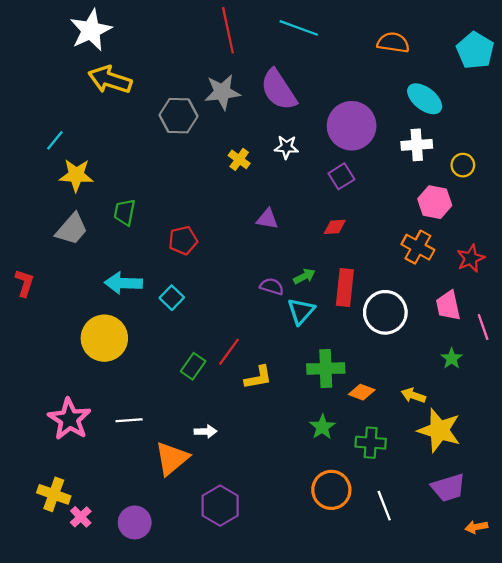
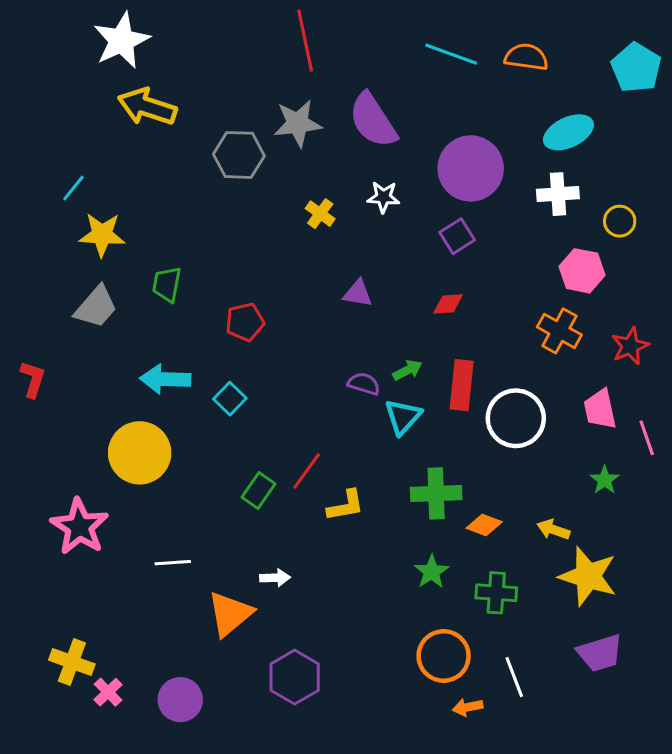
cyan line: (299, 28) -> (451, 54), moved
cyan ellipse: (425, 99) -> (568, 132), turned -63
pink star: (69, 419) -> (79, 527), moved
orange arrow: (476, 527) -> (468, 707), moved

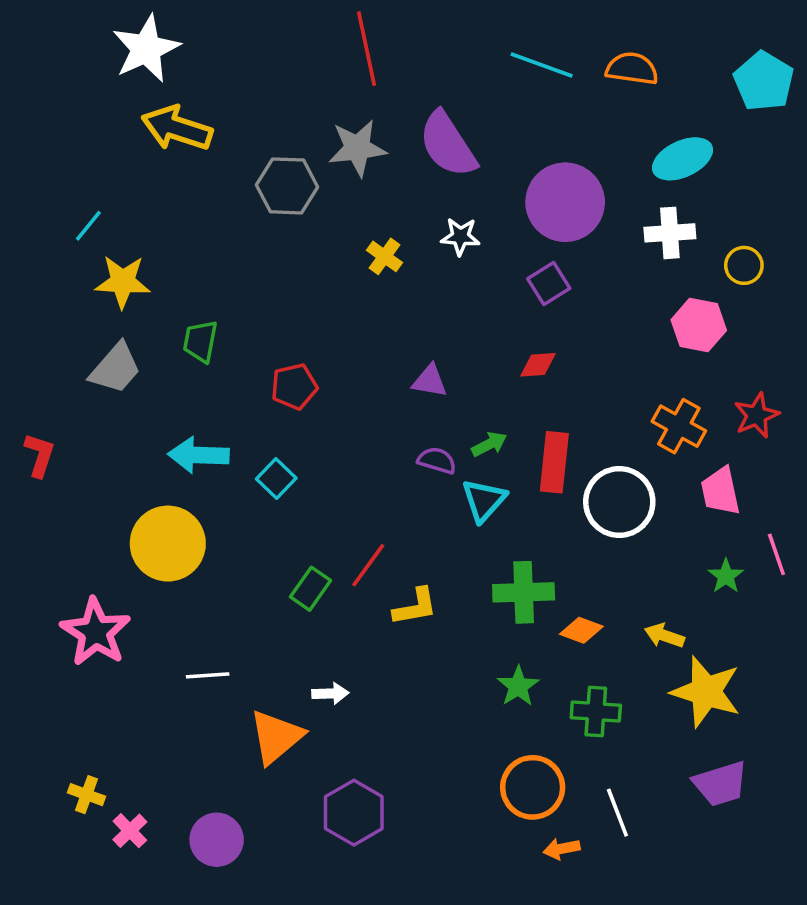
purple triangle: (358, 293) -> (430, 381), moved
orange cross: (559, 331) -> (679, 426), moved
pink line: (647, 438) -> (776, 554), moved
yellow cross: (72, 662) -> (87, 795), size x0.7

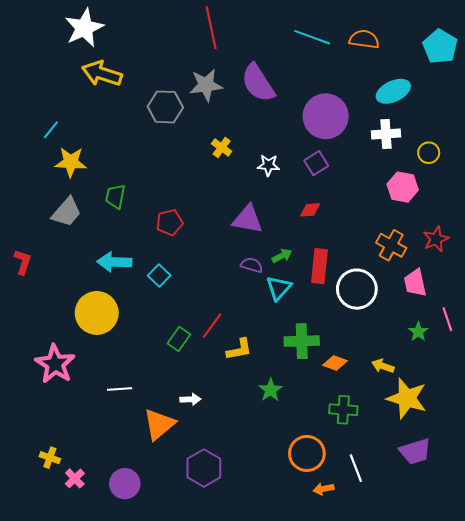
white star: (460, 237) -> (268, 165), moved
purple triangle: (430, 381) -> (248, 219), size x1.5
green star: (518, 686) -> (270, 390), moved

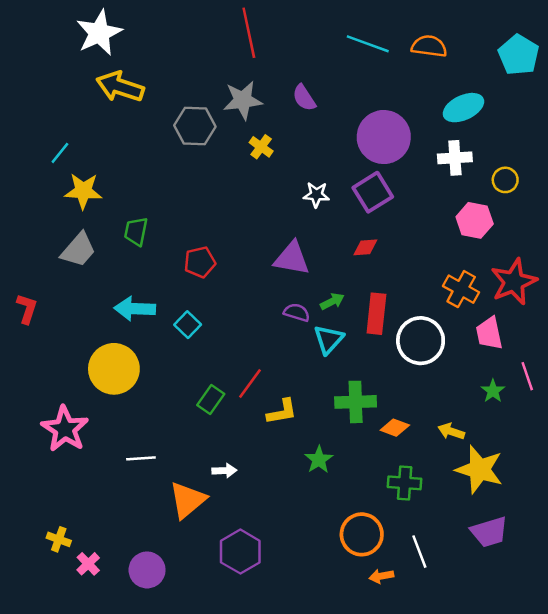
purple semicircle: (258, 83) -> (304, 98), size x0.6
yellow cross: (222, 147) -> (261, 147), moved
purple square: (316, 163) -> (373, 192), size x1.4
red star: (436, 239) -> (514, 282), size x1.5

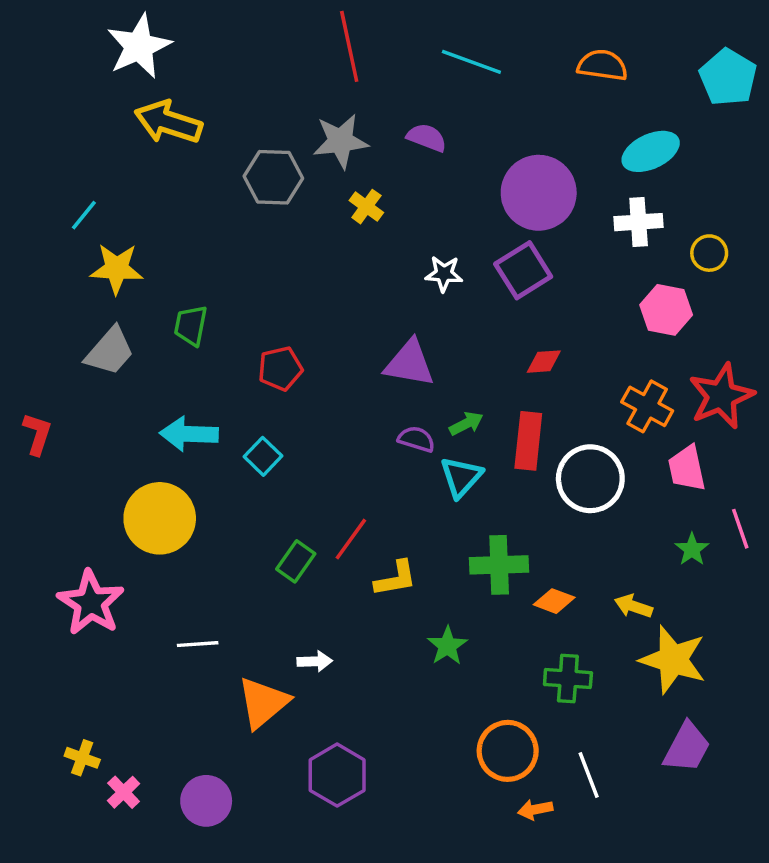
cyan line: (368, 44) -> (471, 62), moved
purple semicircle: (304, 98) -> (427, 138), turned 144
red diamond: (365, 247) -> (544, 362), moved
purple trapezoid: (489, 532) -> (687, 747), turned -45

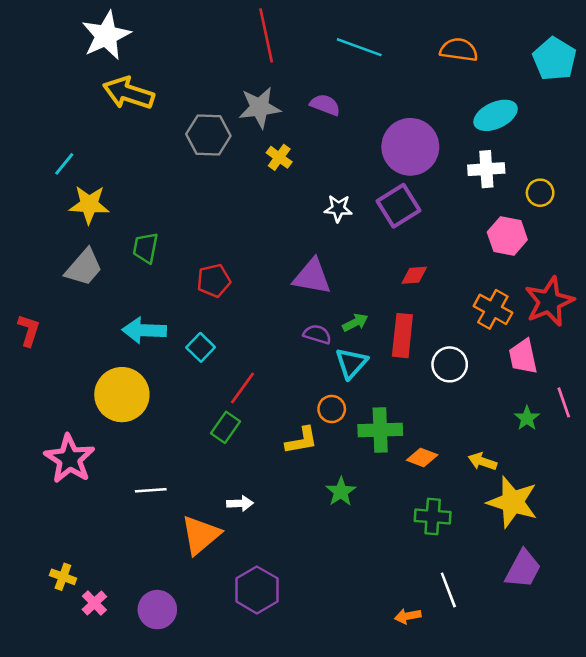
white circle: (590, 479) -> (450, 364), size x0.7
red line: (351, 539) -> (243, 388), moved
orange circle: (508, 751) -> (332, 409), moved, size x0.6

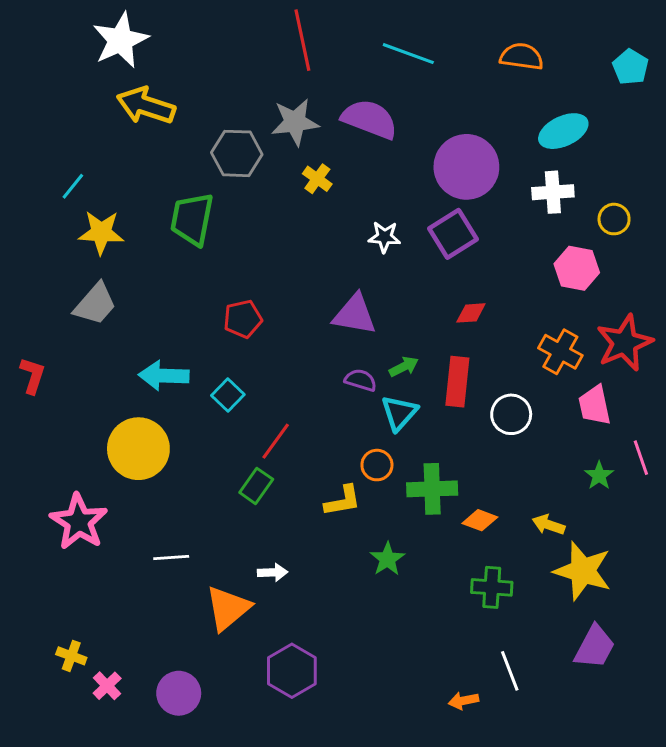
cyan pentagon: (555, 59) -> (630, 67), size x0.7
purple semicircle: (325, 105) -> (370, 119), size x1.6
green trapezoid: (146, 248) -> (192, 219), moved, size x1.5

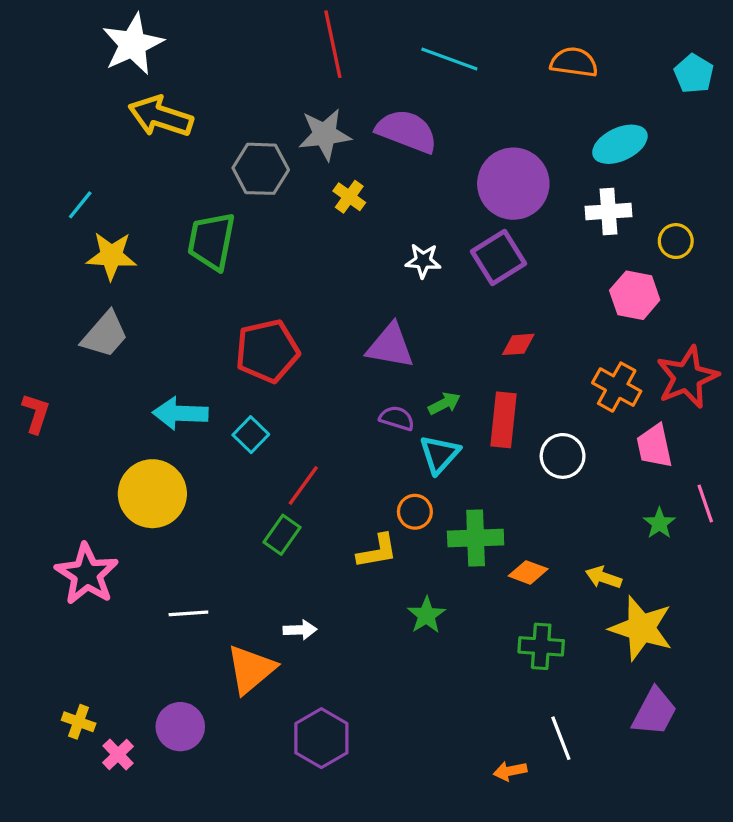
red pentagon: (243, 319) -> (267, 351), size x1.5
purple circle: (179, 693) -> (180, 727), moved

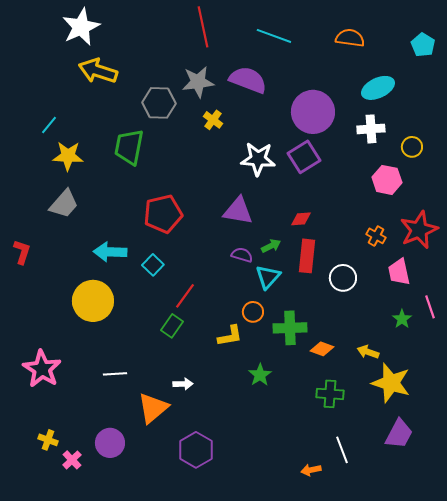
white star: (423, 261) -> (258, 159), size x1.6
red diamond: (518, 344) -> (301, 219), moved
orange cross: (617, 387) -> (376, 236), size x0.7
pink star: (87, 574) -> (42, 369), moved

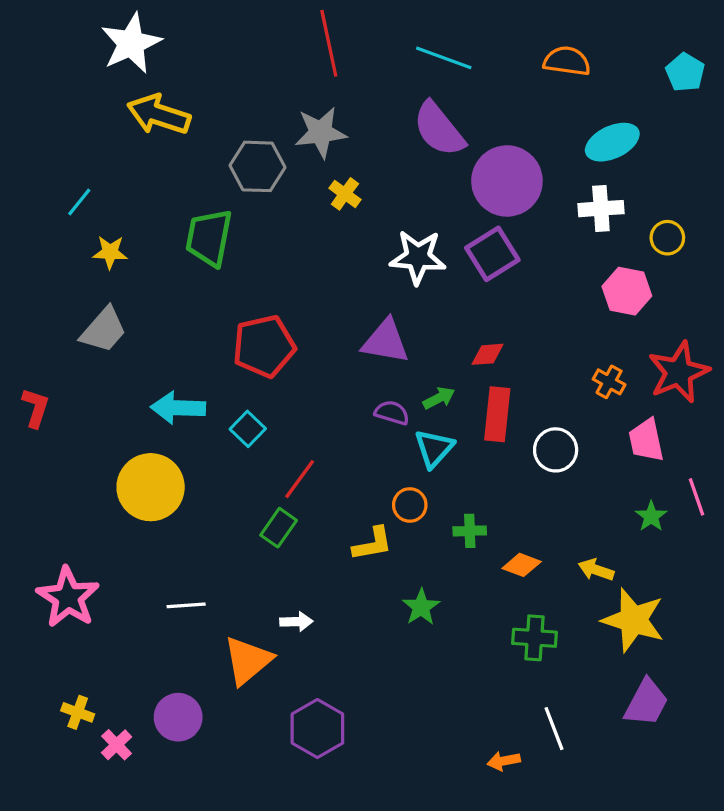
purple semicircle: (248, 80) -> (439, 129), moved, turned -150
yellow star: (68, 156) -> (110, 252), size x0.7
green cross: (290, 328) -> (470, 531), size x0.6

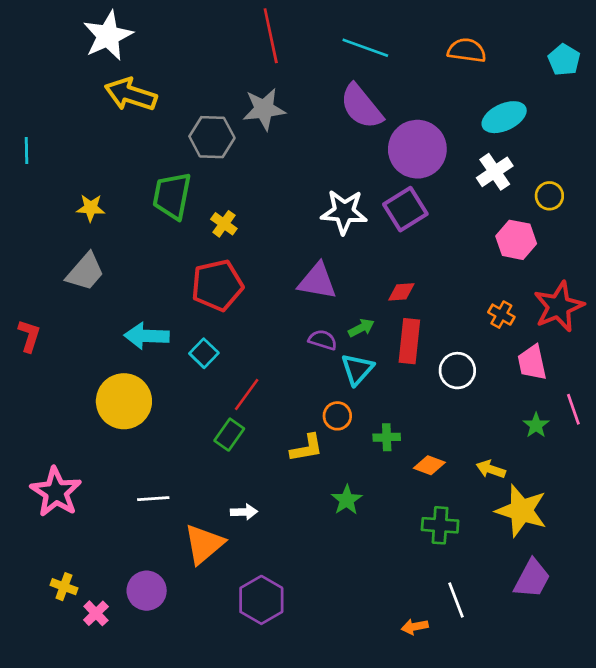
yellow cross: (345, 194) -> (224, 224), moved
cyan line: (79, 202) -> (27, 150), moved, turned -40
white cross: (601, 209) -> (495, 172), turned -30

